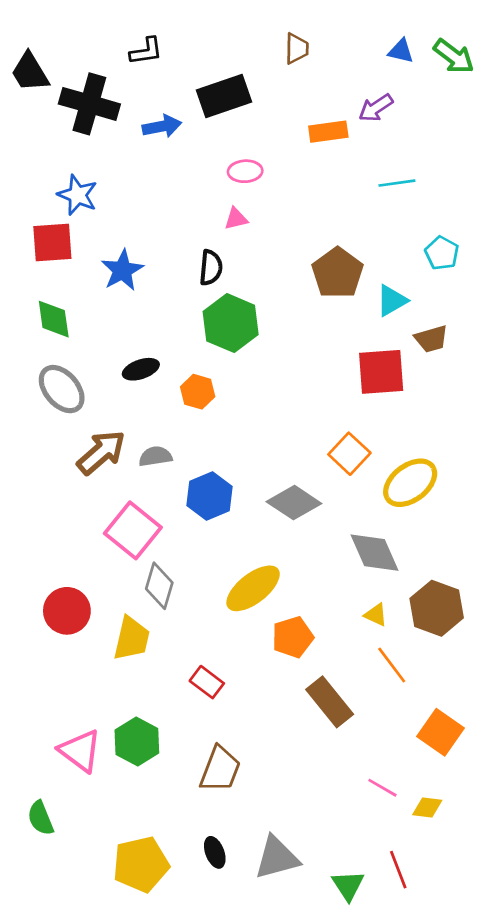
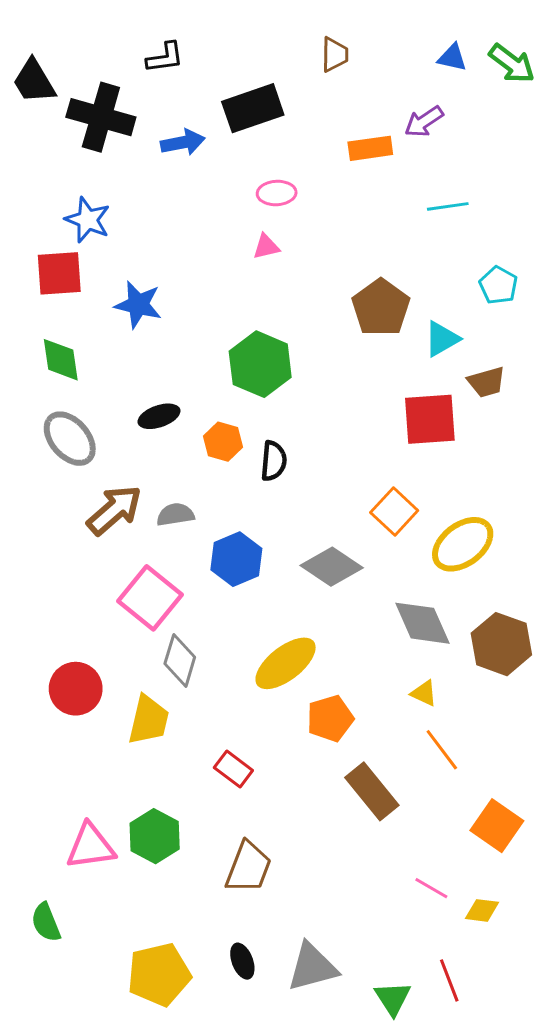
black semicircle: (211, 268) -> (274, 461), moved
blue star: (122, 270) -> (138, 305), turned -30
brown hexagon: (437, 608) -> (501, 644), moved
pink triangle: (80, 751) -> (91, 846), turned -45

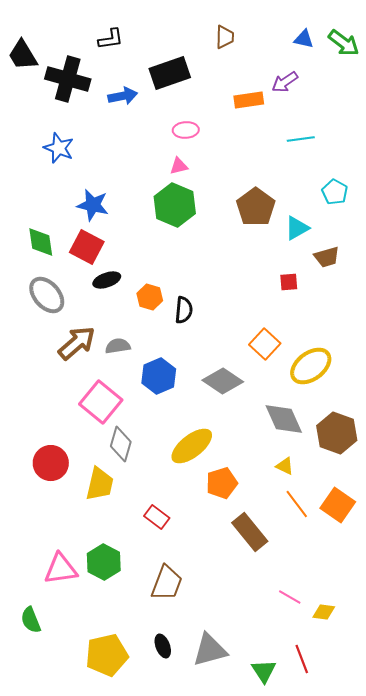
red square: (59, 273) -> (87, 247), moved, turned 32
green hexagon: (260, 364) -> (175, 205), moved
red square: (430, 419) -> (289, 282), size x0.5
orange square: (497, 826) -> (338, 505), moved

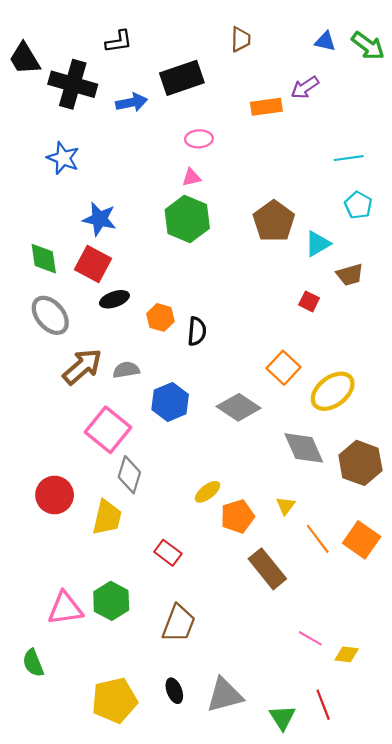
cyan line: (301, 139) -> (349, 158), moved
red square: (289, 282) -> (309, 301), turned 30
yellow ellipse: (192, 446) -> (207, 492), moved, size x0.6
yellow triangle: (285, 466) -> (286, 506), moved, turned 42

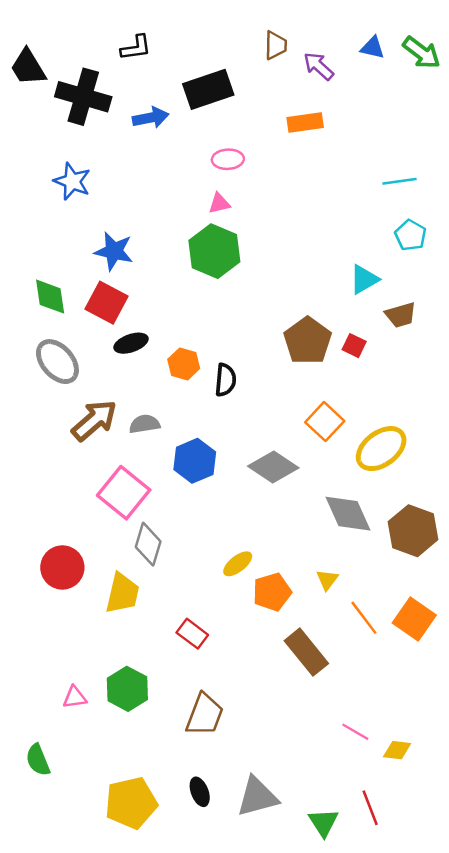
purple arrow: (305, 87) -> (319, 66), moved, turned 76
brown pentagon: (274, 221) -> (308, 341), moved
pink triangle: (65, 608) -> (75, 697), size x0.6

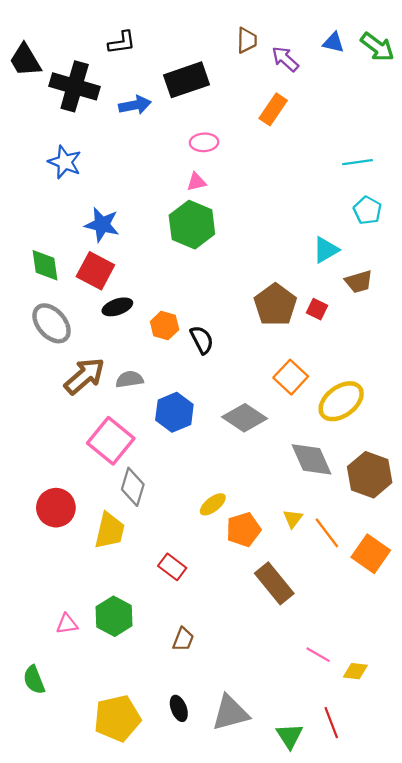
orange rectangle: (305, 122) -> (273, 109), turned -48
black semicircle: (225, 380) -> (202, 340), turned -32
orange line: (364, 618) -> (327, 533), moved
brown trapezoid: (205, 715) -> (183, 639), size x0.6

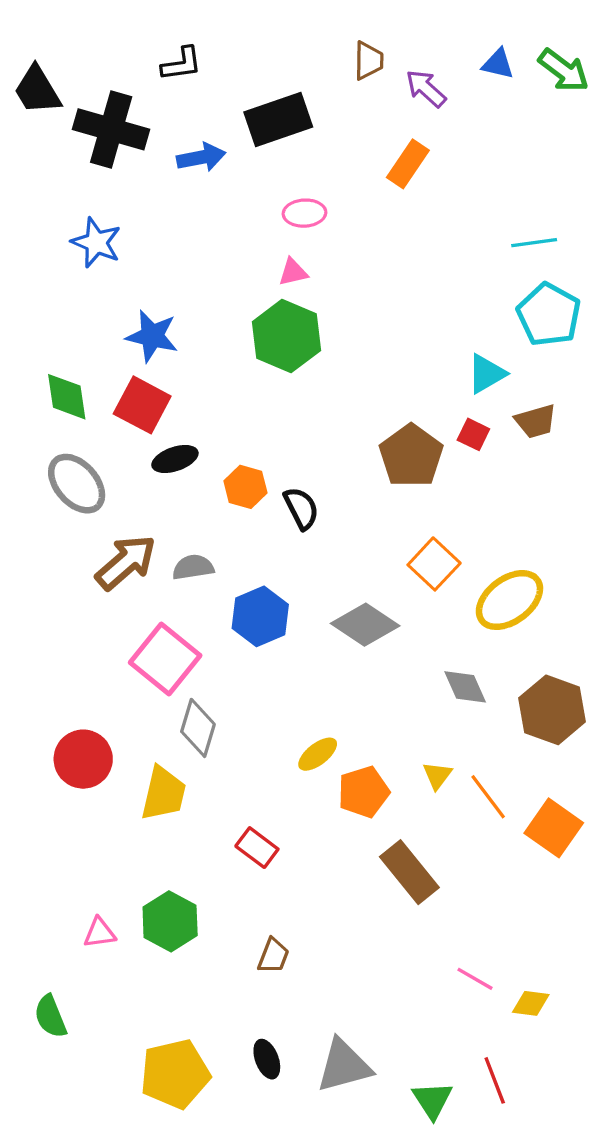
cyan pentagon: (367, 210) -> (549, 315), size x1.5
red square: (317, 309) -> (473, 434), moved
gray diamond: (312, 459) -> (465, 687), size x0.7

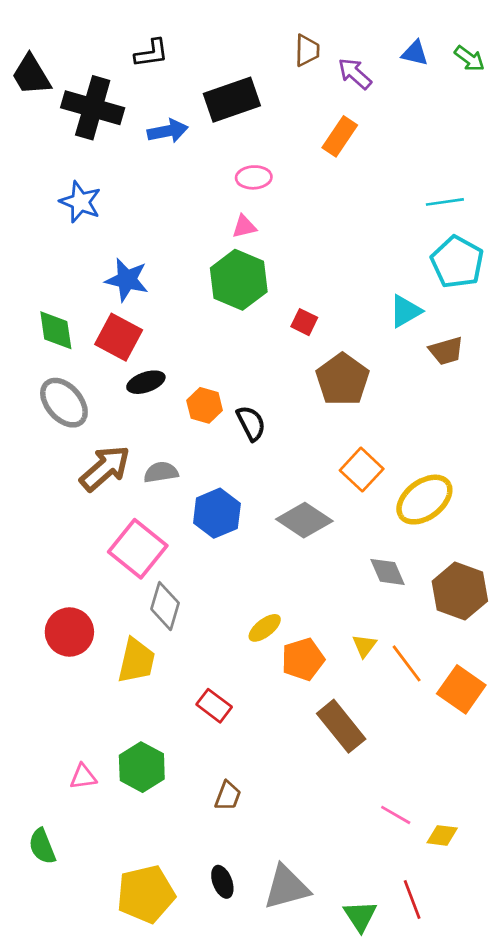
green arrow: (564, 70) -> (469, 59), size x0.7
red square: (473, 434) -> (304, 322), moved

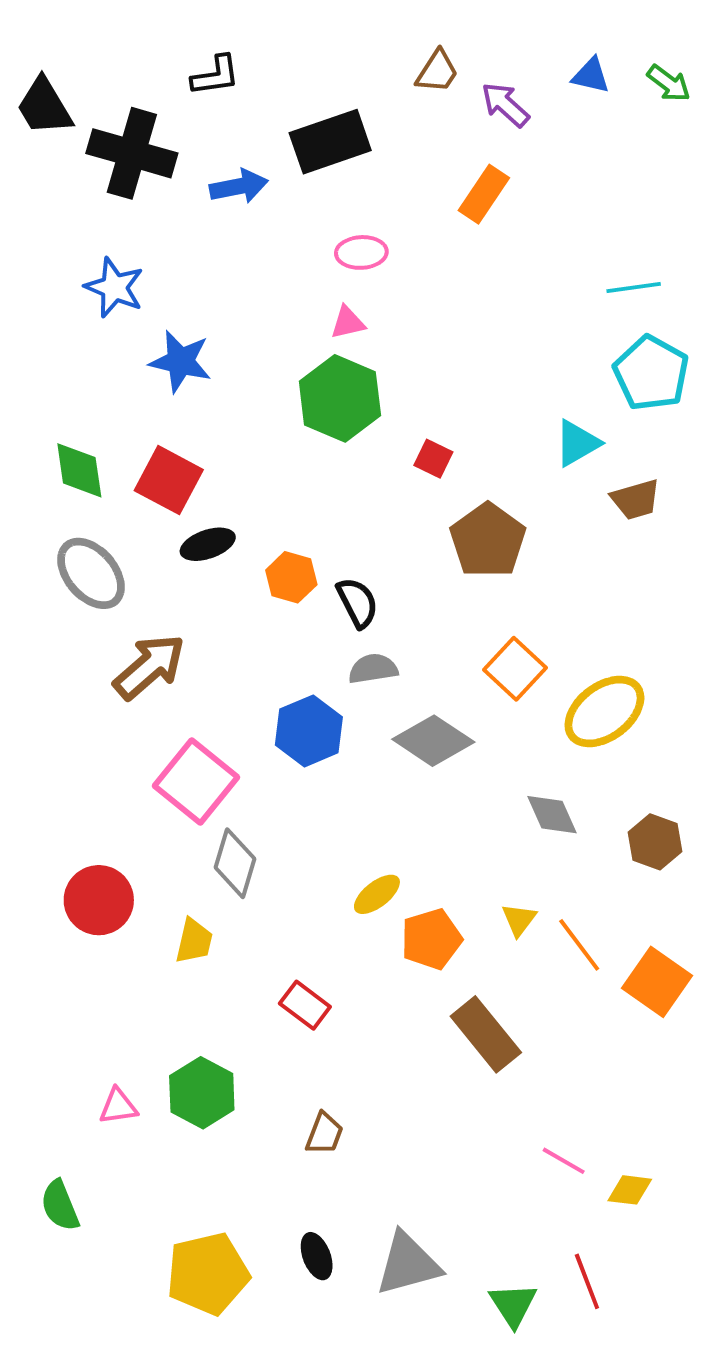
brown trapezoid: (307, 50) -> (437, 72), turned 32
blue star: (127, 280) -> (180, 361), moved
gray semicircle: (161, 472) -> (373, 669), moved
brown hexagon: (460, 591) -> (655, 842), size x0.7
yellow trapezoid: (136, 661) -> (194, 941), size x0.7

